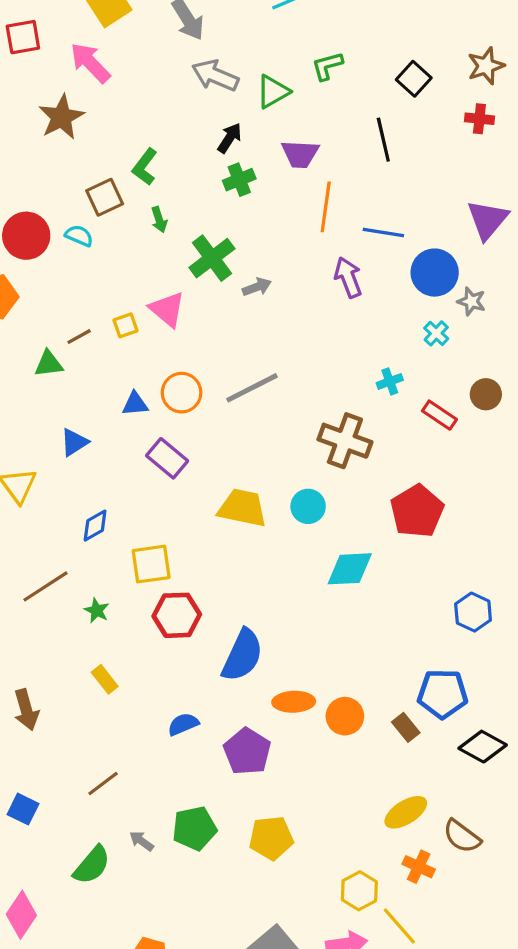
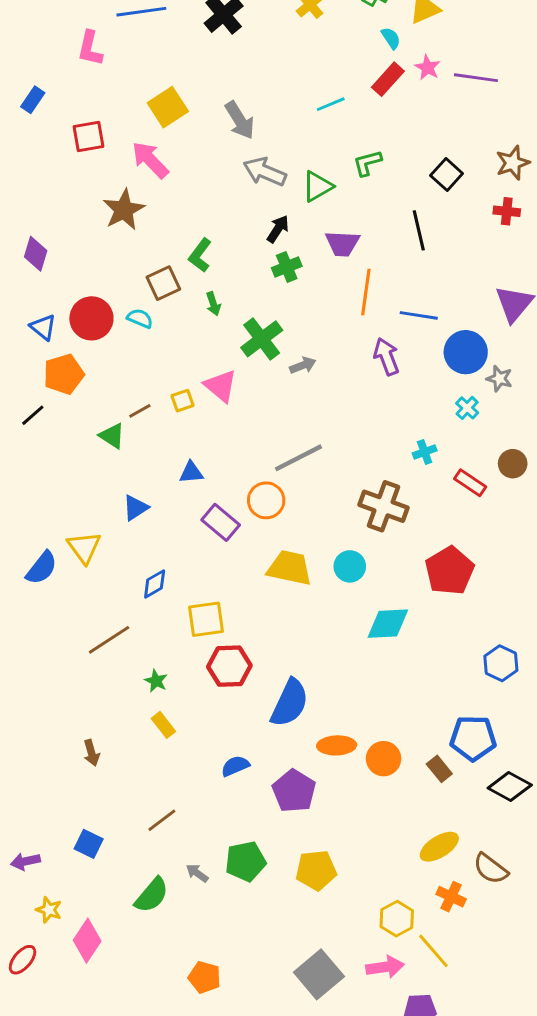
green triangle: (49, 364) -> (112, 436), turned 40
orange circle: (182, 393) -> (266, 500), moved
green star: (97, 610) -> (156, 681), moved
brown arrow: (26, 710) -> (91, 753), size x0.7

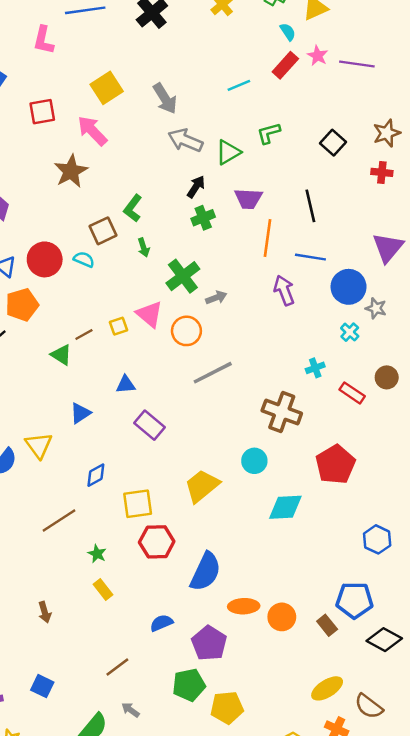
black line: (419, 230) -> (310, 206), moved
orange circle: (266, 500) -> (186, 331), moved
yellow trapezoid: (290, 568) -> (202, 486), moved, turned -51
brown line: (162, 820) -> (117, 667), moved
green pentagon: (246, 861) -> (189, 685), moved

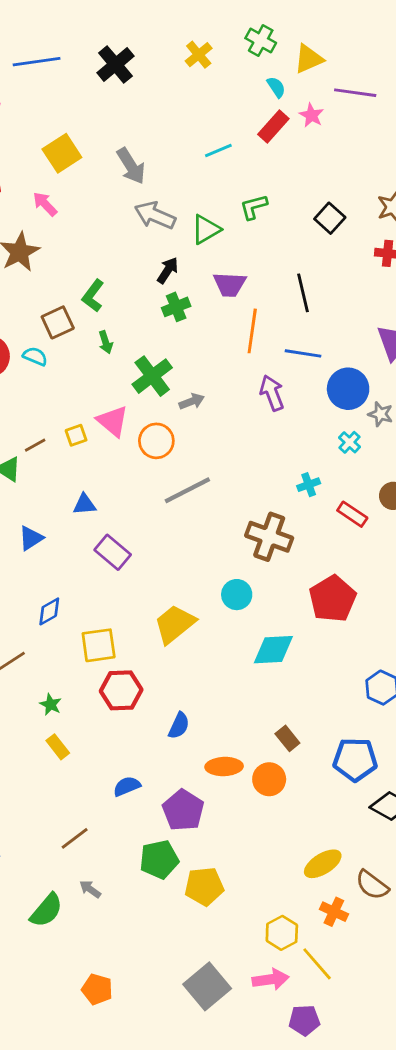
purple line: (357, 64) -> (355, 93), moved
pink arrow: (92, 131) -> (45, 204), size x0.7
blue semicircle: (206, 572) -> (179, 726), size x0.6
brown rectangle: (327, 625) -> (287, 738), moved

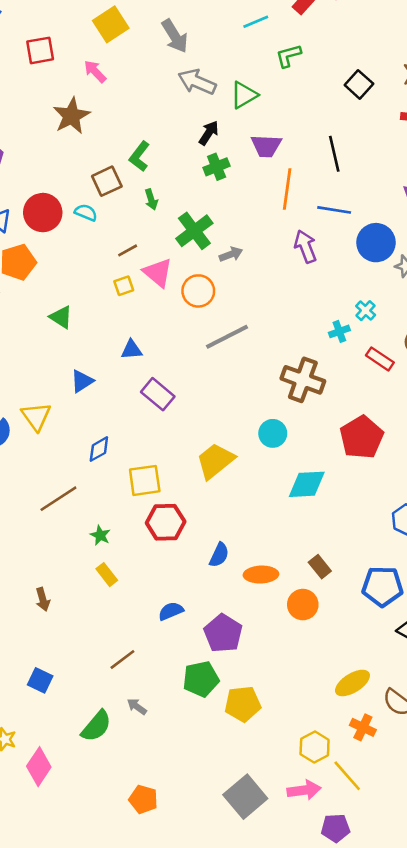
green L-shape: (254, 207) -> (288, 56), moved
cyan cross: (350, 442) -> (366, 311), moved
brown line: (35, 445) -> (128, 250), moved
orange ellipse: (224, 767) -> (261, 575), moved

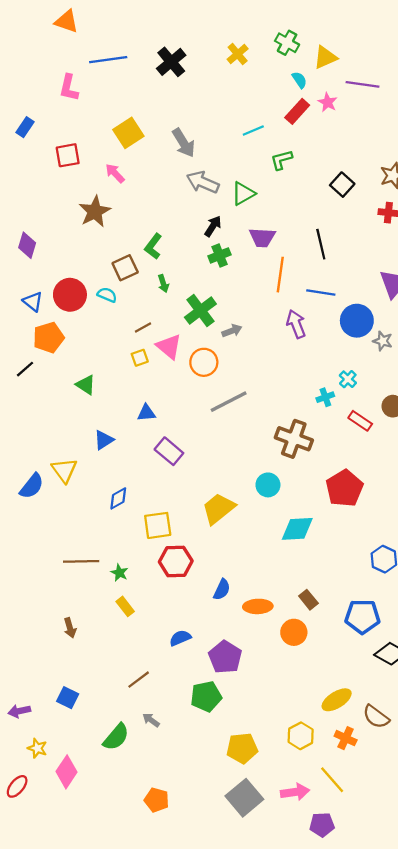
brown line: (58, 499) -> (81, 561), moved, turned 32
yellow pentagon: (243, 704) -> (242, 748), moved
yellow hexagon: (315, 747) -> (301, 736), moved

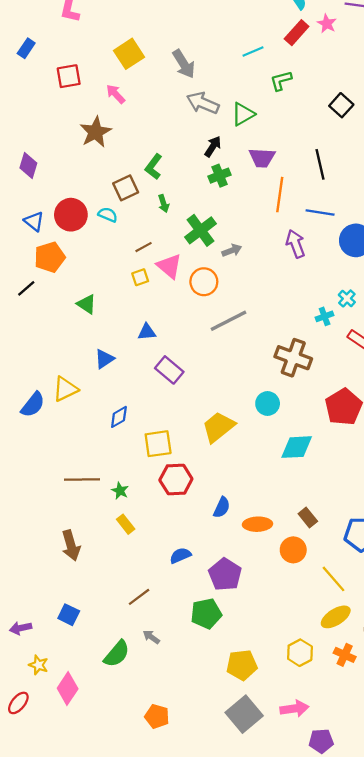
yellow triangle: (64, 470) -> (65, 389), turned 40
brown arrow: (70, 628) -> (71, 545), size x1.5
yellow line: (332, 780) -> (333, 579), moved

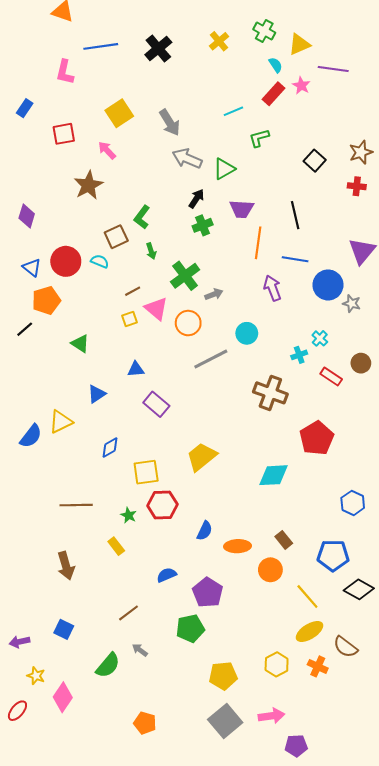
cyan circle: (268, 404) -> (247, 333), moved
green star: (120, 491) -> (129, 515), moved

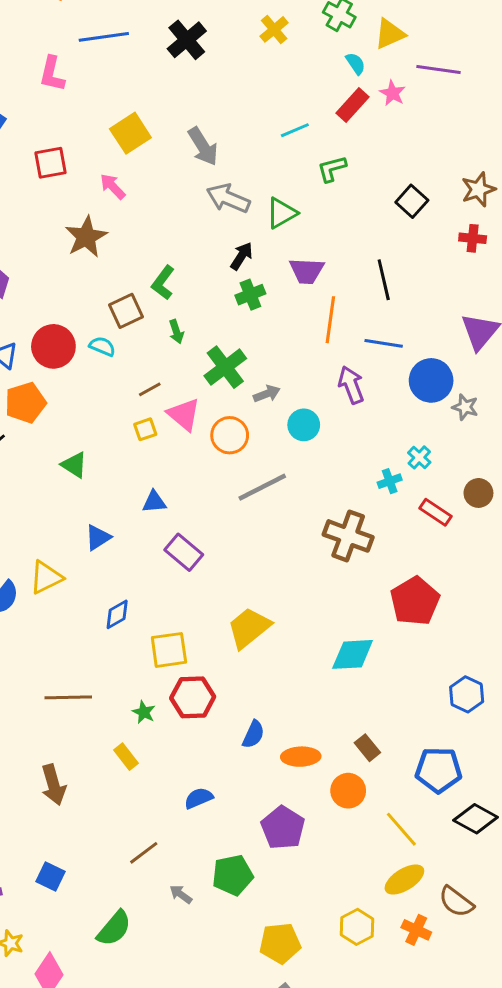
cyan circle: (247, 333) -> (304, 425), moved
purple pentagon: (208, 592) -> (283, 828), moved
gray arrow: (140, 650) -> (181, 894), moved

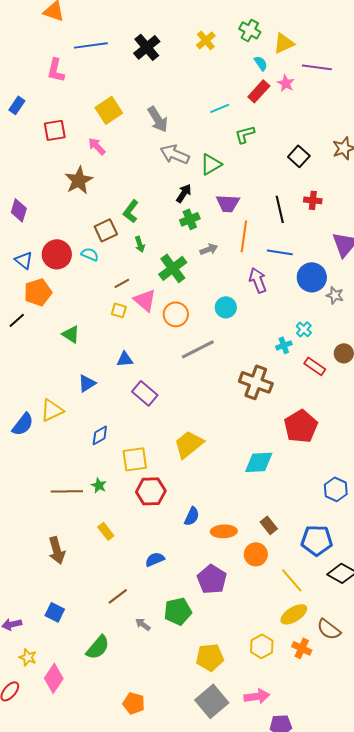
red cross: (473, 238) -> (313, 200), moved
gray arrow: (267, 394) -> (209, 249), moved
yellow square: (145, 429) -> (119, 310), turned 35
green star: (144, 712) -> (99, 485), moved

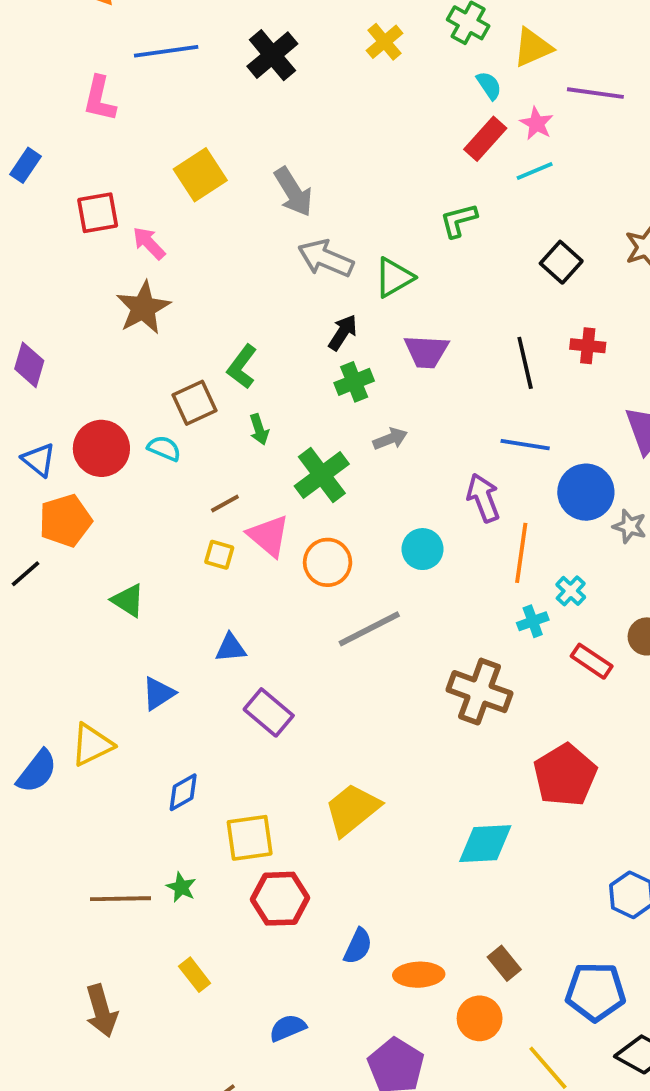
cyan line: (220, 108) -> (535, 171), moved
pink arrow: (97, 146) -> (149, 243), moved
orange line: (244, 236) -> (521, 553), moved

